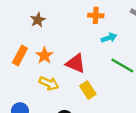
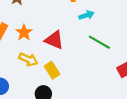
yellow rectangle: (88, 90) -> (52, 70), moved

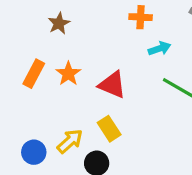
yellow arrow: (28, 59) -> (70, 141), moved, turned -66

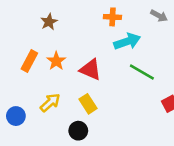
cyan arrow: (159, 49) -> (127, 41), size x1.5
yellow arrow: (70, 141) -> (50, 103), moved
blue circle: (34, 152) -> (16, 116), moved

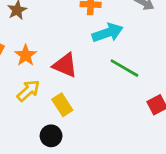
yellow arrow: (50, 103) -> (28, 91), moved

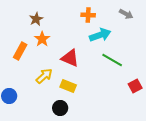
orange star: (26, 55) -> (42, 39), moved
yellow rectangle: (62, 105) -> (68, 86), turned -35

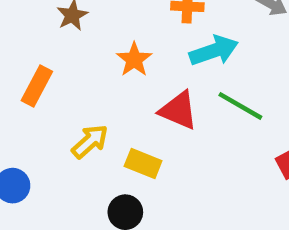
orange star: (42, 39) -> (134, 59), moved
red triangle: (70, 58) -> (178, 110), moved

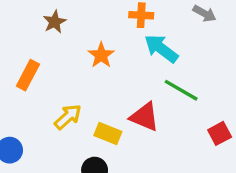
cyan arrow: (214, 51) -> (161, 48), turned -124
red triangle: (178, 110) -> (145, 117), moved

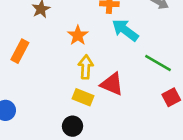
green line: (181, 90) -> (158, 63), moved
yellow arrow: (68, 117) -> (86, 67), moved, turned -45

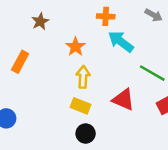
red triangle: (112, 84) -> (123, 100), moved
black circle: (72, 126) -> (86, 134), moved

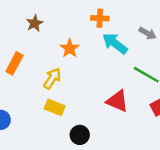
gray arrow: (154, 15) -> (147, 33), moved
yellow arrow: (83, 77) -> (52, 78), moved, turned 30
yellow rectangle: (81, 106) -> (55, 107), moved

